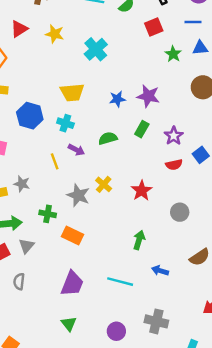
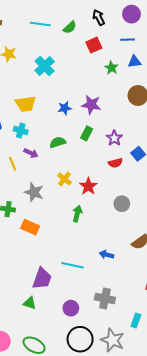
yellow cross: (104, 184) -> (64, 179), moved
green arrow: (139, 240) -> (77, 214), moved
purple trapezoid: (72, 284) -> (42, 279), moved
green triangle: (69, 324) -> (30, 303), turned -32

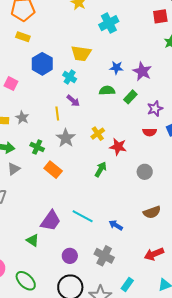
green semicircle: (58, 142) -> (107, 91), moved
yellow line: (13, 164) -> (57, 114), moved
red star: (88, 186) -> (118, 147), turned 30
blue arrow: (107, 255) -> (116, 225), moved

